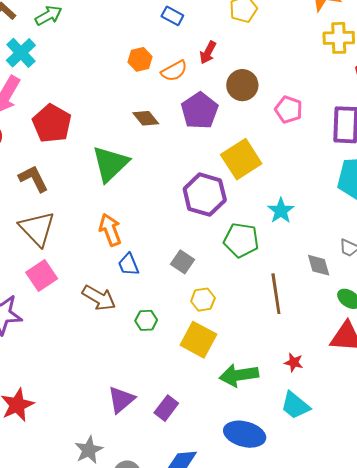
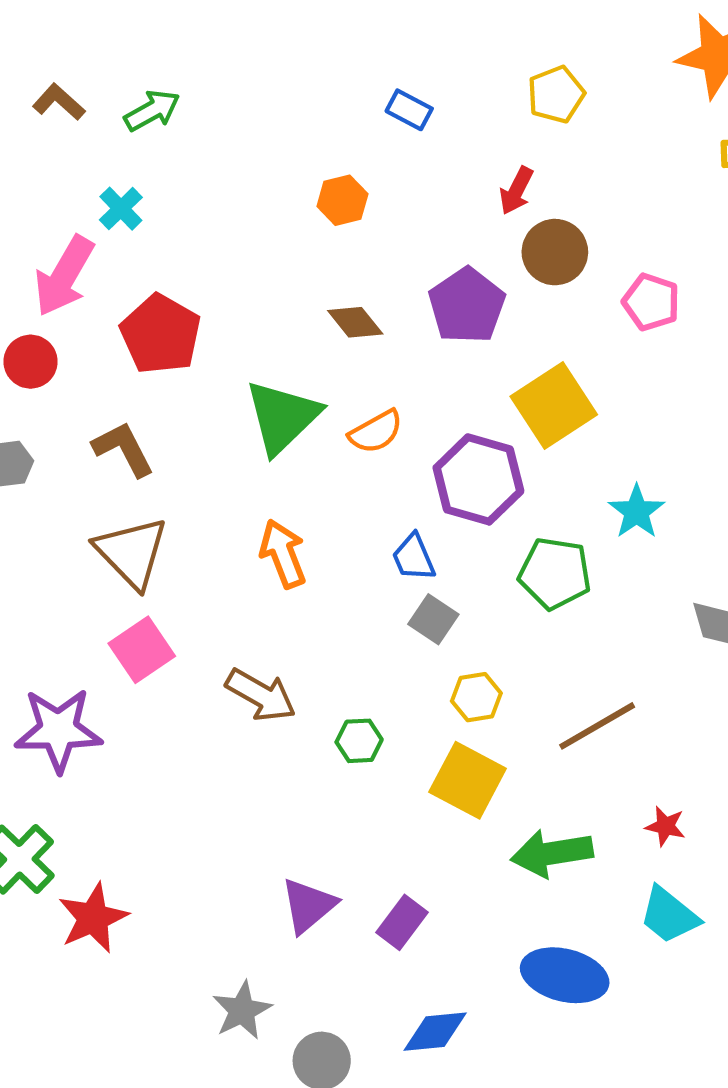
cyan cross: (21, 53) -> (121, 209), moved, size x0.7
red arrow: (208, 53) -> (516, 191), moved
orange semicircle: (174, 71) -> (376, 432), moved
blue trapezoid: (129, 265) -> (414, 557), moved
brown line: (276, 294) -> (597, 726), moved, turned 69

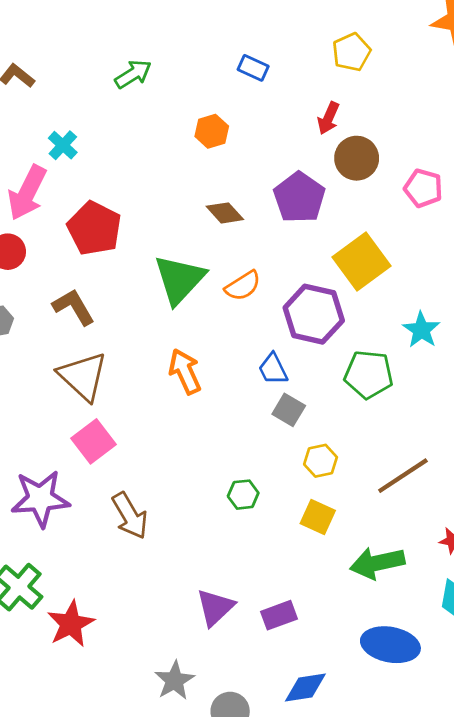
green arrow: (152, 111) -> (133, 74), moved
brown arrow: (261, 695) -> (130, 516), moved, turned 33
yellow square: (468, 780) -> (318, 517), size x0.7
purple rectangle: (402, 922) -> (279, 615), turned 36

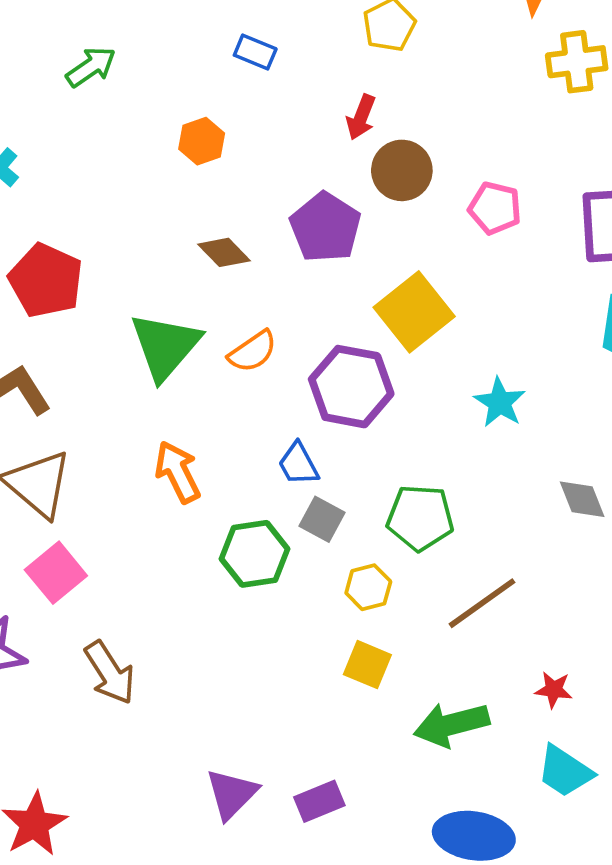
green pentagon: (369, 374) -> (420, 518), moved
green hexagon: (243, 495) -> (254, 554), moved, size x1.6

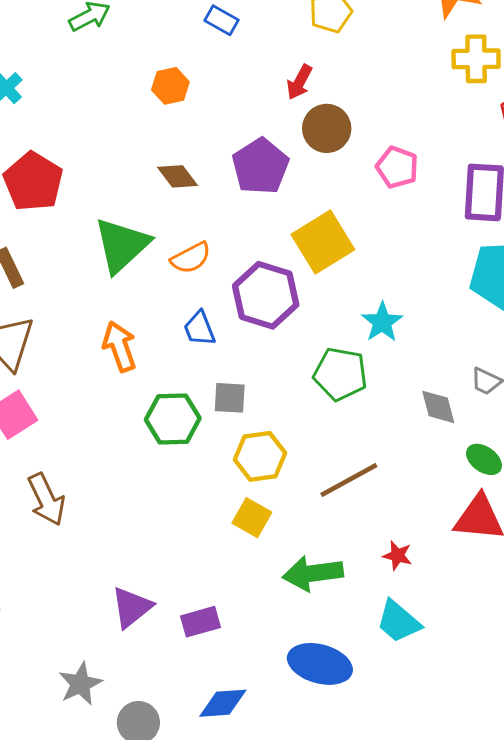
blue trapezoid: (298, 464) -> (199, 329), moved
green pentagon: (420, 518) -> (340, 374), moved
gray square: (322, 519) -> (230, 398), turned -32
yellow hexagon: (368, 587) -> (260, 456), size x1.4

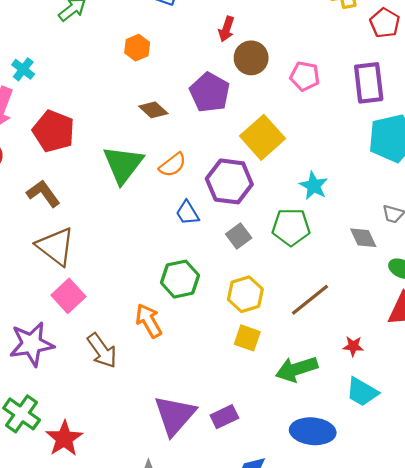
orange arrow: (120, 346) -> (149, 321), moved
gray square: (230, 398) -> (239, 236), moved, turned -30
purple triangle: (132, 607) -> (175, 415), size x1.4

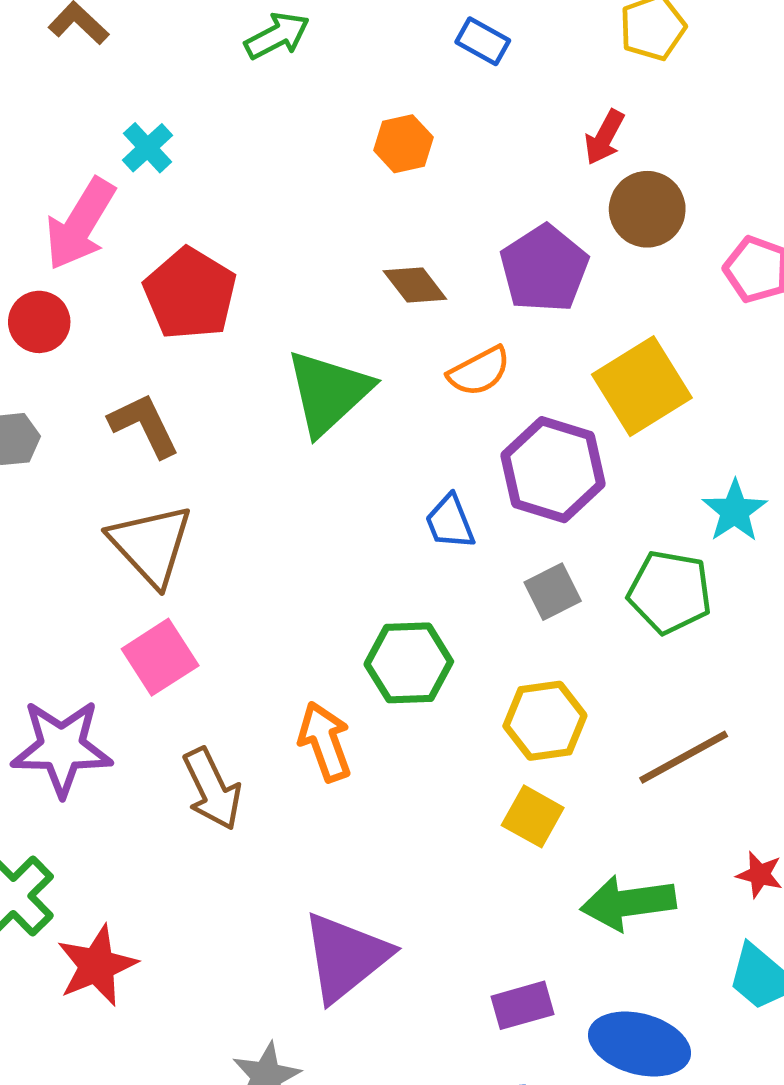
orange semicircle: (173, 165) -> (479, 371), moved
purple rectangle: (224, 417) -> (522, 1005), moved

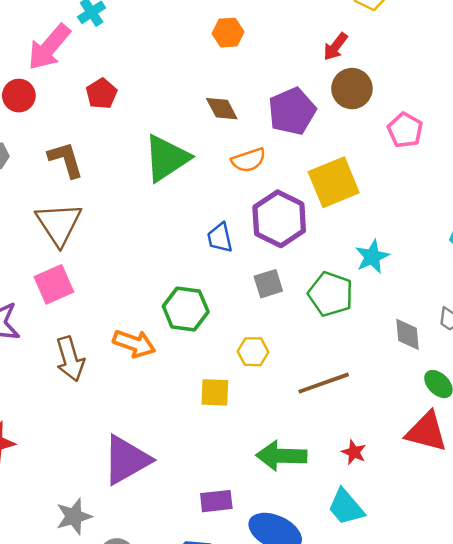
red pentagon: (190, 294) -> (101, 94), size x0.6
yellow hexagon: (545, 721) -> (253, 352), size x0.7
orange arrow: (325, 742) -> (134, 344), turned 120
yellow square: (533, 816) -> (215, 392), moved, turned -36

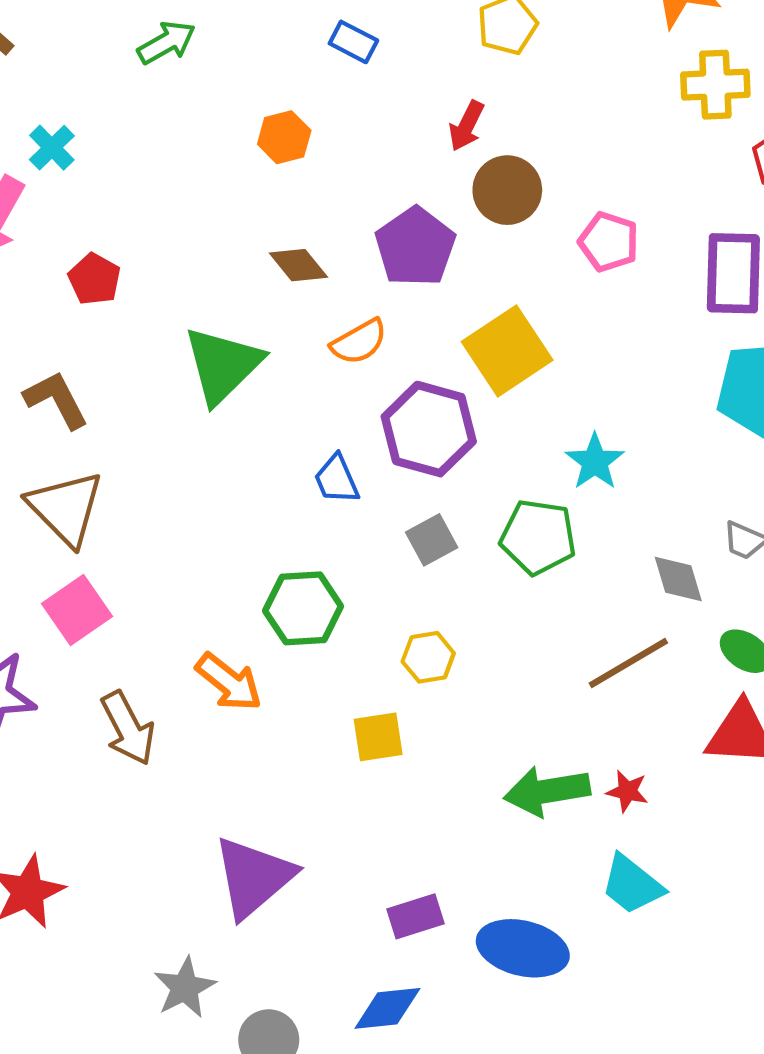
orange arrow: (134, 344) -> (229, 682), turned 30
brown line: (324, 383) -> (628, 663), moved
green arrow: (281, 456) -> (547, 791), moved

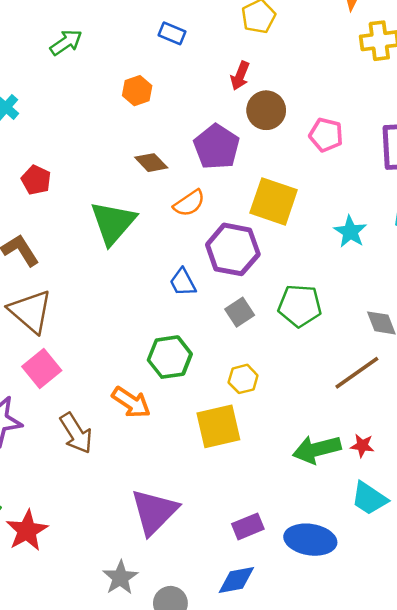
yellow square: (507, 351) -> (274, 201), turned -33
cyan star: (595, 462) -> (350, 232), moved
yellow square: (378, 737) -> (218, 426), size x1.5

